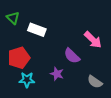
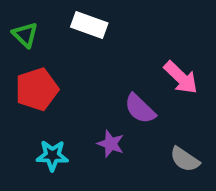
white rectangle: (37, 30) -> (89, 25), moved
red pentagon: (19, 58) -> (37, 89), moved

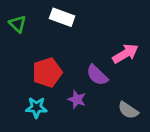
pink arrow: (181, 78) -> (125, 54), turned -75
red pentagon: (37, 89) -> (47, 72), moved

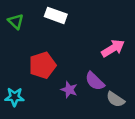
purple semicircle: (97, 75) -> (95, 81), moved
cyan star: (36, 108) -> (14, 97), moved

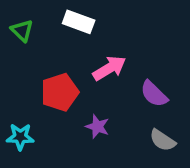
pink arrow: (113, 48) -> (109, 68), moved
purple semicircle: (95, 81) -> (154, 94), moved

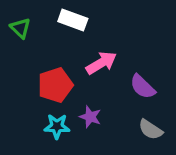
cyan star: (20, 137) -> (57, 126), moved

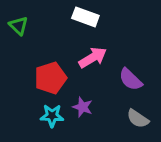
white rectangle: (73, 20) -> (85, 17), moved

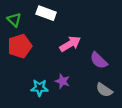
white rectangle: (85, 17) -> (46, 13), moved
red pentagon: (51, 78) -> (20, 46), moved

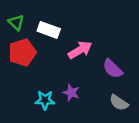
white rectangle: (46, 13) -> (49, 30), moved

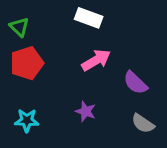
white rectangle: (49, 30) -> (89, 18), moved
cyan star: (45, 100) -> (27, 120), moved

